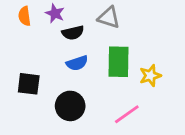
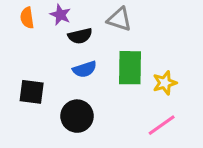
pink line: (127, 114) -> (162, 125), moved

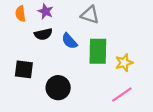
black semicircle: (80, 36) -> (43, 34), moved
blue semicircle: (85, 69) -> (69, 41), moved, turned 66

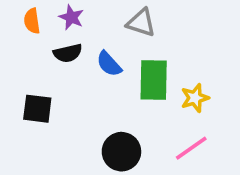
black circle: (58, 88) -> (121, 152), moved

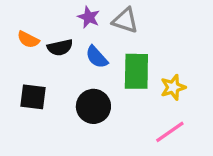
purple star: (71, 17) -> (89, 17), moved
orange semicircle: (32, 21) -> (28, 40), moved, turned -55
black circle: (121, 152) -> (93, 106), moved

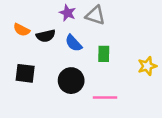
green rectangle: (136, 71) -> (104, 54), size x0.6
yellow star: (173, 87) -> (147, 66), moved
pink line: (170, 132) -> (105, 97), moved, turned 35

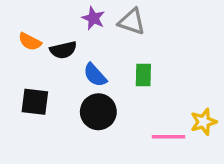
blue semicircle: (74, 43) -> (95, 75), moved
yellow star: (147, 66) -> (204, 122), moved
pink line: (105, 97) -> (168, 137), moved

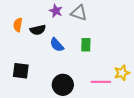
orange semicircle: (30, 42) -> (18, 25), turned 72
black square: (35, 102) -> (21, 71), moved
black circle: (98, 112) -> (63, 85), moved

